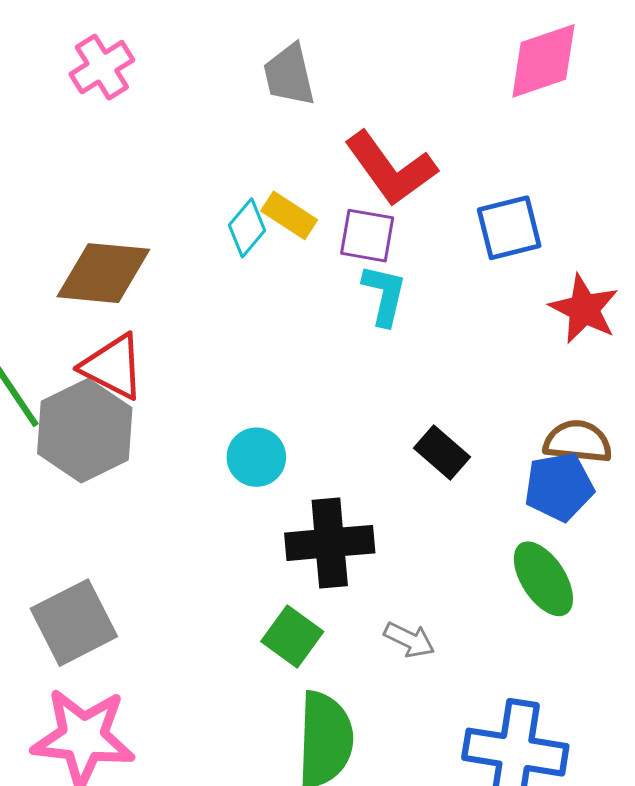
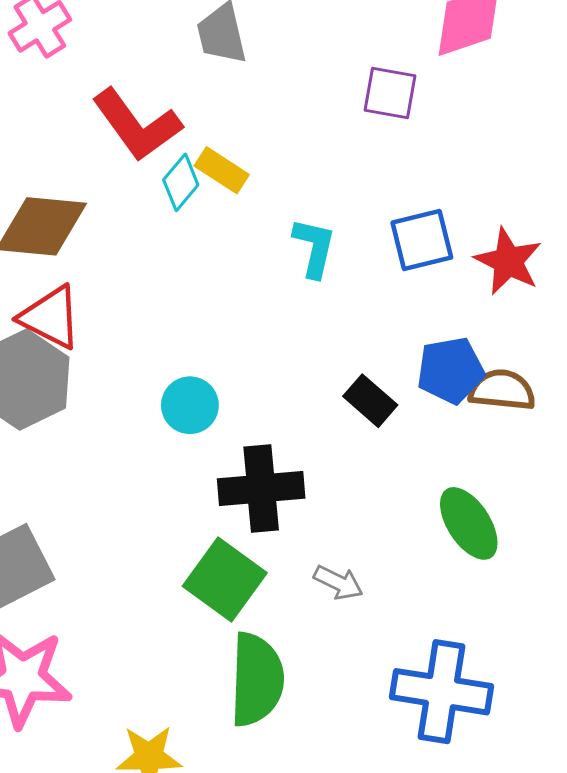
red L-shape: (391, 169) -> (137, 125), moved
blue square: (509, 228) -> (422, 240), moved
purple square: (367, 236) -> (390, 93), moved
blue pentagon: (559, 487) -> (451, 370), moved
green square: (292, 637) -> (225, 580), size x1.4

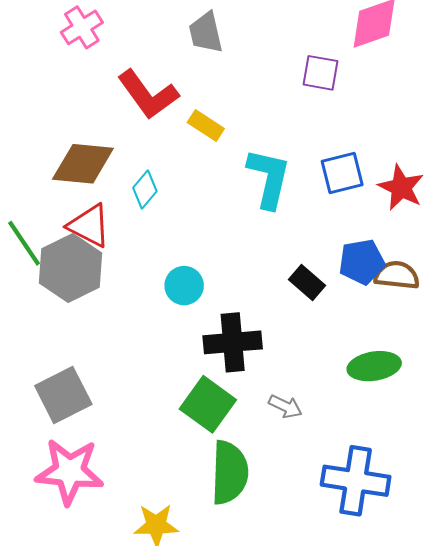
cyan diamond: (181, 182) -> (145, 190), moved
cyan L-shape: (314, 248) -> (269, 178), size x1.5
green ellipse: (469, 523) -> (374, 366), turned -66

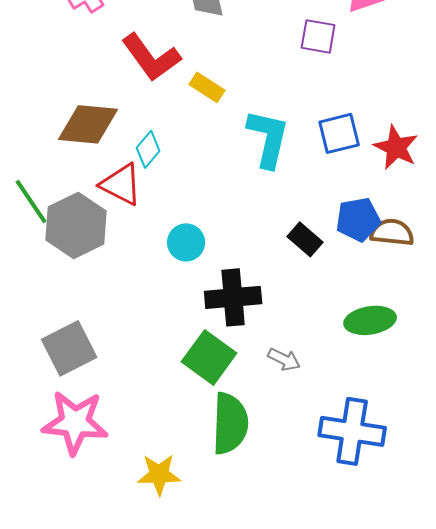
red triangle: (89, 226) -> (121, 184), moved

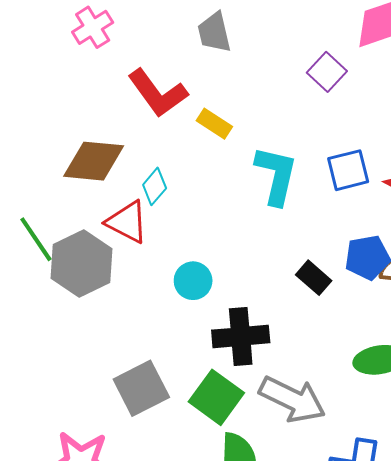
purple square: (318, 36) -> (327, 72), turned 33
gray square: (69, 348) -> (141, 388), moved
gray arrow: (284, 359) -> (292, 399), size x2.0

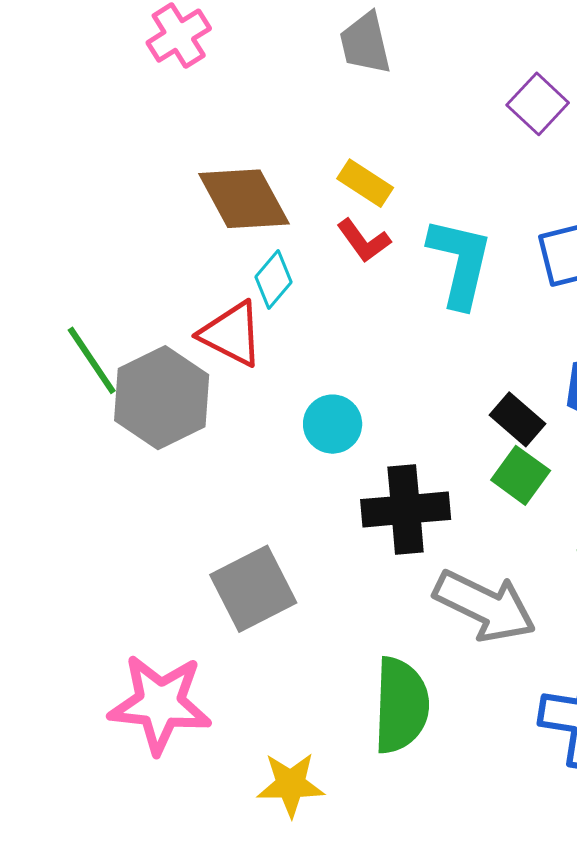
red L-shape: (158, 93) -> (364, 241), moved, size x0.6
brown diamond: (94, 161) -> (244, 199), moved, turned 56
green square: (216, 397) -> (521, 475), moved, size x0.7

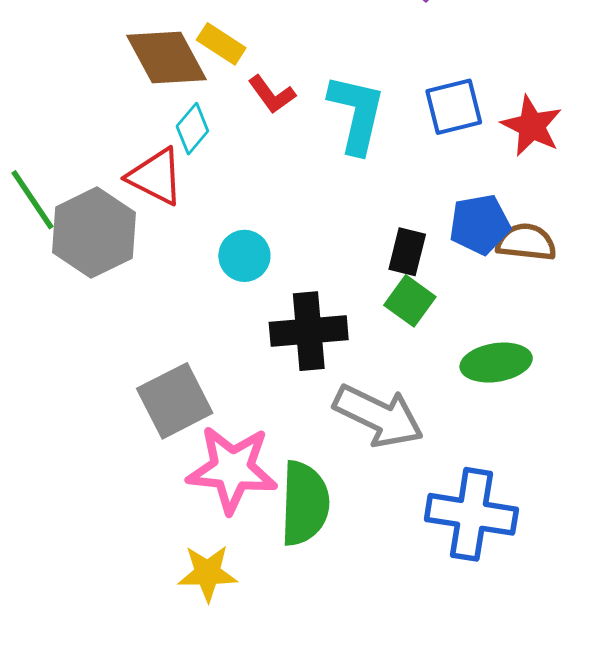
yellow rectangle: (365, 183) -> (221, 44), moved
black rectangle: (517, 419) -> (407, 252), turned 63
pink star: (160, 704) -> (232, 469), moved

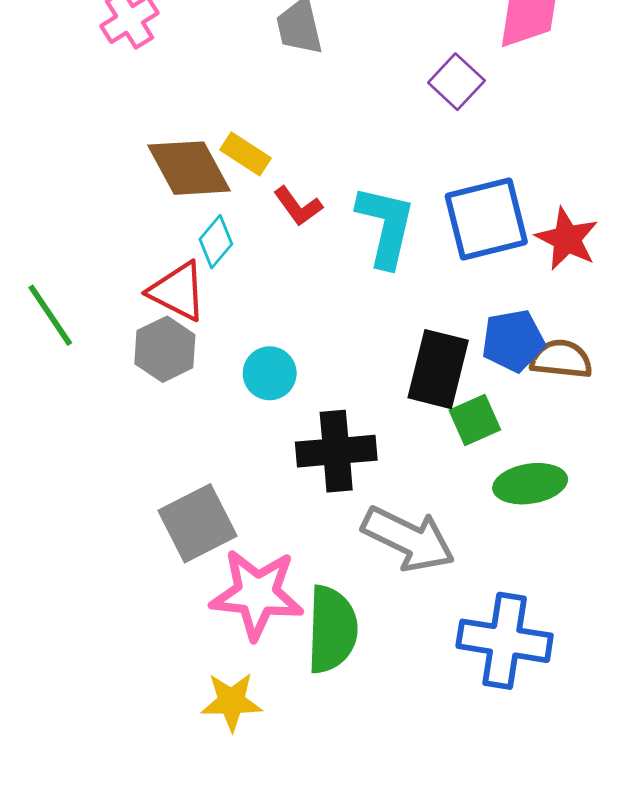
blue square: (454, 107) -> (486, 219), size x1.4
gray hexagon: (94, 233) -> (165, 349), moved, size x0.7
black rectangle: (407, 252) -> (438, 369), size x1.6
green square: (410, 301) -> (475, 420), moved, turned 30

